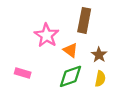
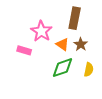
brown star: (99, 55) -> (81, 44), moved
pink rectangle: (23, 73) -> (24, 50), moved

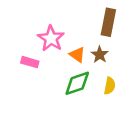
brown rectangle: (75, 18) -> (108, 22), moved

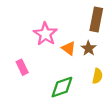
pink rectangle: (30, 62) -> (22, 67), moved, turned 48
green diamond: (77, 83) -> (62, 87), moved

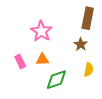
orange triangle: (69, 48) -> (42, 59), moved, turned -40

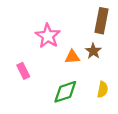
orange triangle: (42, 59) -> (72, 57), moved
yellow semicircle: (89, 70) -> (103, 90), moved

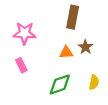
brown rectangle: (101, 21) -> (73, 17), moved
pink star: (48, 36) -> (24, 33), moved, turned -30

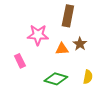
pink star: (24, 33) -> (38, 35), moved
green diamond: (60, 84) -> (56, 79), turned 35

